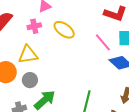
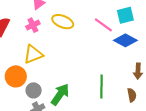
gray circle: (30, 80) -> (34, 90), moved

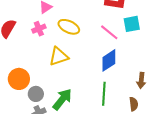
blue diamond: (125, 40) -> (109, 60), moved, turned -65
yellow triangle: (33, 54) -> (59, 56), moved

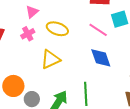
blue diamond: (109, 60) -> (101, 58), turned -70
green line: (104, 94) -> (86, 94), moved

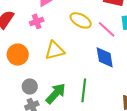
yellow ellipse: (57, 29) -> (81, 20), moved
orange circle: (13, 86) -> (18, 55), moved

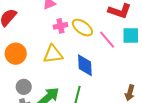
pink cross: (37, 21) -> (60, 26), moved
blue diamond: (105, 57) -> (85, 65), moved

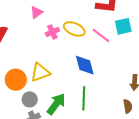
orange circle: (16, 54) -> (16, 80), moved
yellow triangle: (53, 54) -> (40, 72), moved

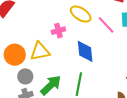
pink cross: (52, 32) -> (58, 31), moved

